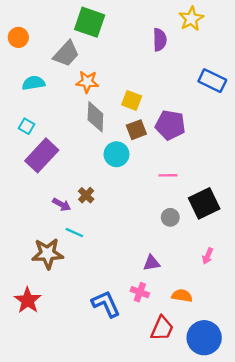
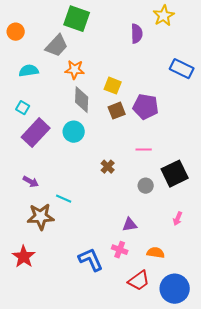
cyan circle: (116, 154) -> (74, 132), moved
brown cross: (86, 195) -> (108, 167), moved
purple arrow: (62, 205) -> (31, 182), moved
red trapezoid: (162, 328) -> (139, 281), turned 30

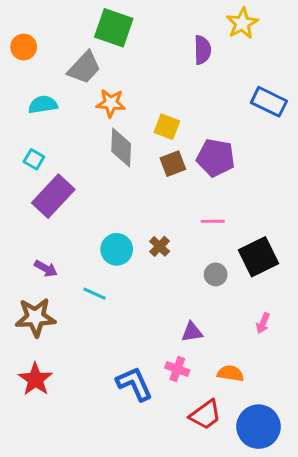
cyan circle: (74, 132) -> (117, 249), moved
brown star: (41, 217) -> (35, 317), moved

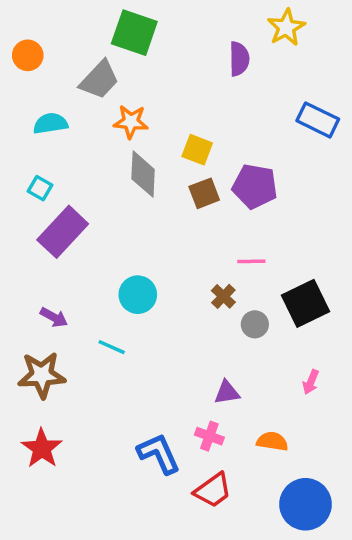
brown cross: (160, 246) -> (223, 296), moved
red trapezoid: (205, 415) -> (213, 490), moved

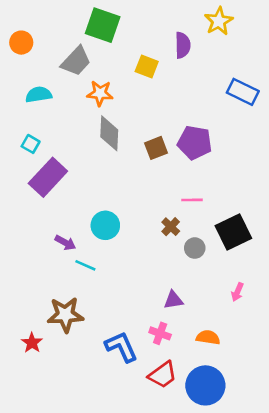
yellow square: (197, 150) -> (147, 67), moved
purple arrow: (54, 317) -> (65, 243), moved
brown star: (42, 375) -> (65, 315), moved
red star: (42, 448) -> (32, 343), size x0.7
blue circle: (305, 504) -> (205, 385), moved

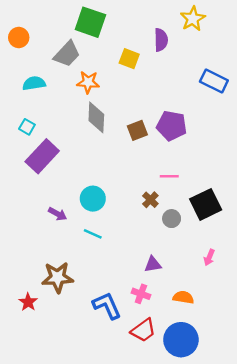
cyan line: (85, 265) -> (93, 234), moved

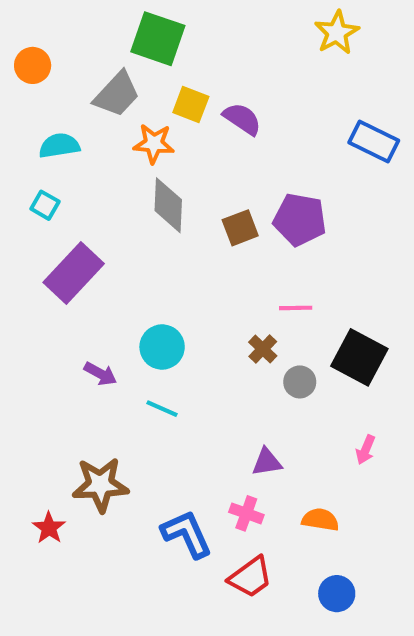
purple semicircle: (161, 40) -> (242, 119), moved, turned -55
yellow square: (129, 59) -> (191, 104), moved
cyan square: (27, 127) -> (45, 205), moved
black square: (206, 204) -> (359, 357), turned -36
blue circle: (181, 340) -> (337, 594), moved, size x0.6

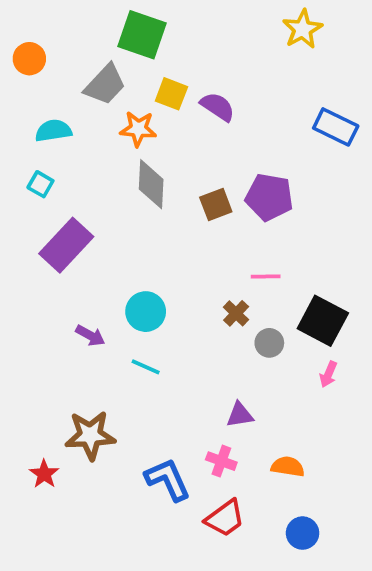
pink arrow: (366, 450) -> (328, 374), moved

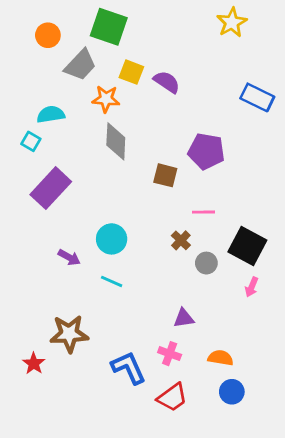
orange circle: (29, 59) -> (48, 35), moved
cyan semicircle: (53, 131) -> (51, 114), moved
brown square: (216, 204) -> (165, 175), moved, turned 35
blue circle: (303, 533) -> (232, 392), moved

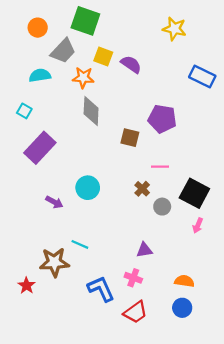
yellow star: (232, 22) -> (174, 29), moved, turned -30
cyan semicircle: (51, 114) -> (40, 75), moved
cyan line: (112, 281) -> (80, 244), moved
orange semicircle: (220, 358) -> (184, 281), moved

